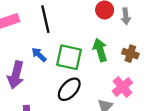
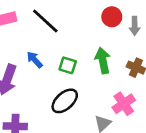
black line: (45, 19) -> (45, 21), turned -40
green square: (69, 57) -> (68, 65), size x0.6

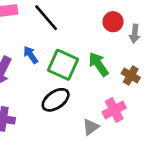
green arrow: (103, 61) -> (99, 64), turned -30
green square: (68, 65) -> (63, 65), size x1.6

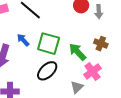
green arrow: (99, 64) -> (78, 52), moved

